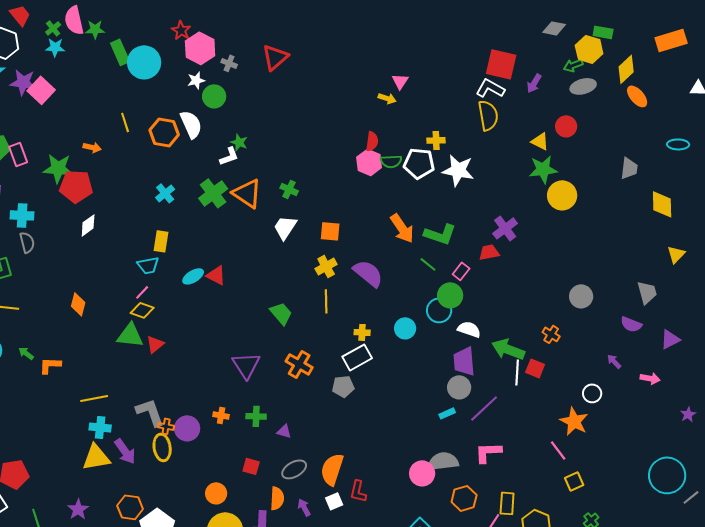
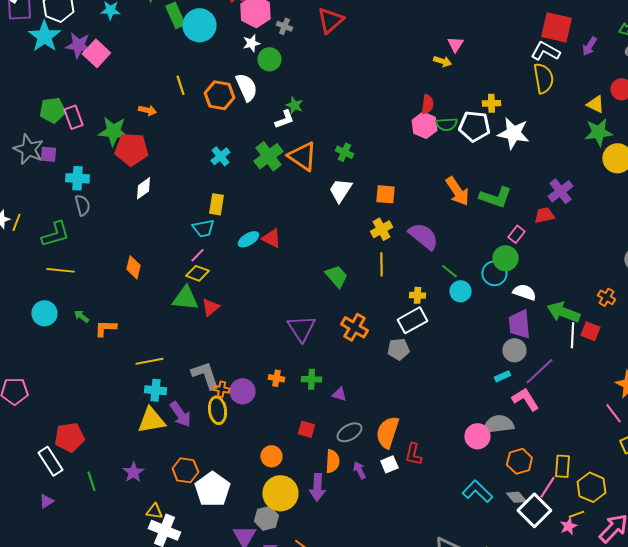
green line: (428, 264) -> (449, 271), moved
pink L-shape: (488, 452) -> (525, 399), moved, turned 60

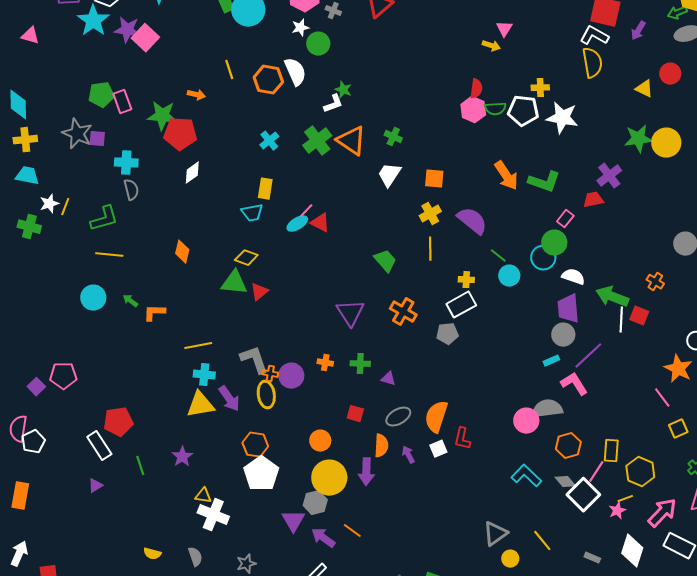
green star: (598, 132) -> (638, 139), moved
pink line: (197, 255) -> (306, 211), moved
orange hexagon: (185, 470) -> (255, 445), moved

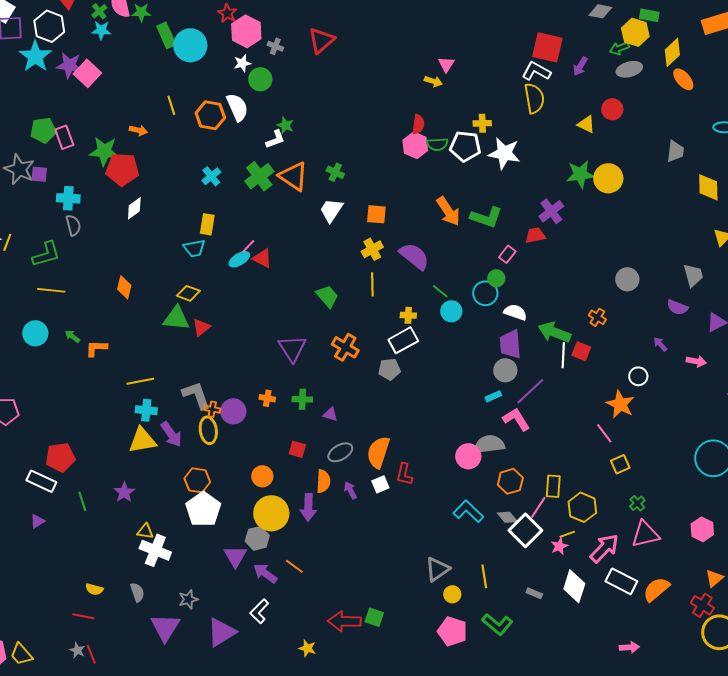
green circle: (554, 243) -> (496, 278), size x0.7
white rectangle: (99, 446) -> (41, 481), turned -32
yellow line: (542, 541) -> (484, 576), turned 30

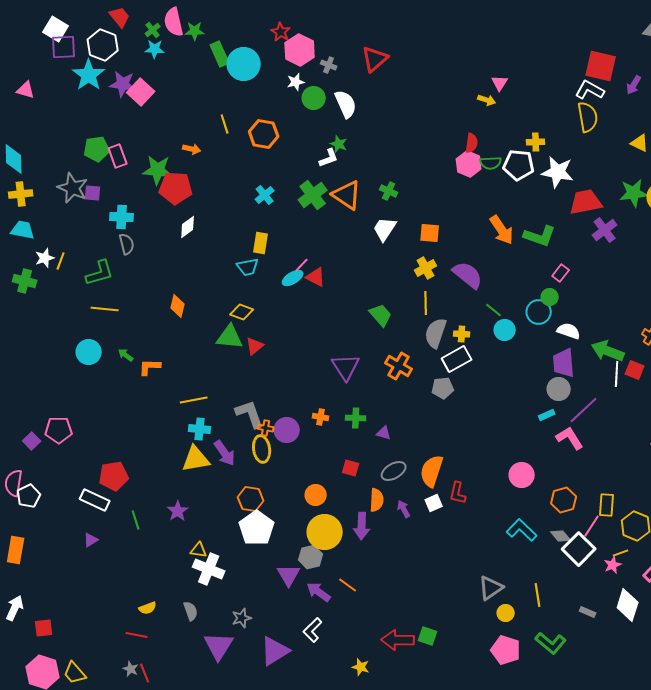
white semicircle: (237, 107) -> (346, 104), moved
red trapezoid: (535, 235) -> (586, 202), moved, size x1.6
gray semicircle: (489, 444) -> (436, 333), moved, turned -64
yellow semicircle: (94, 589) -> (148, 608), turned -36

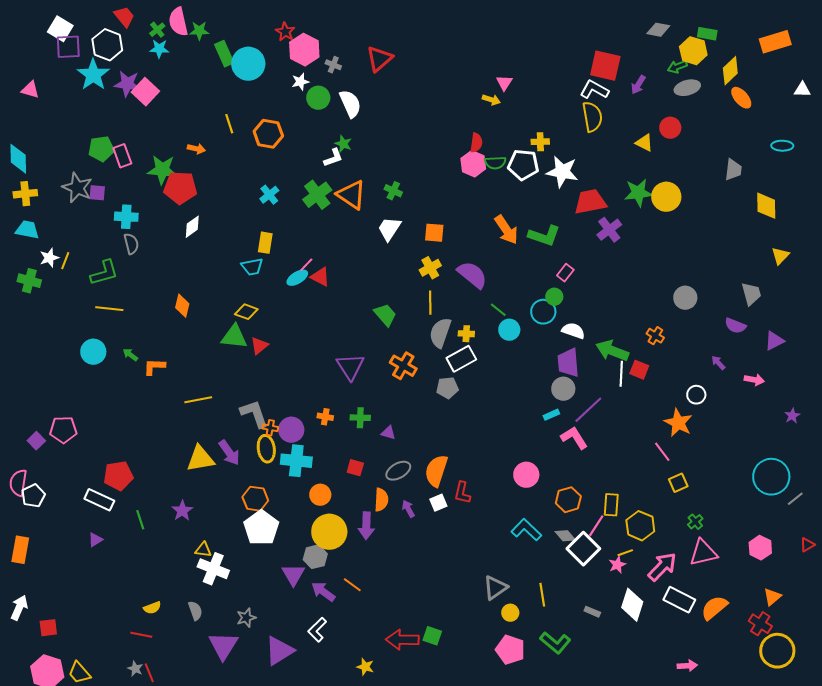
cyan cross: (200, 429) -> (296, 461), moved, size x1.4

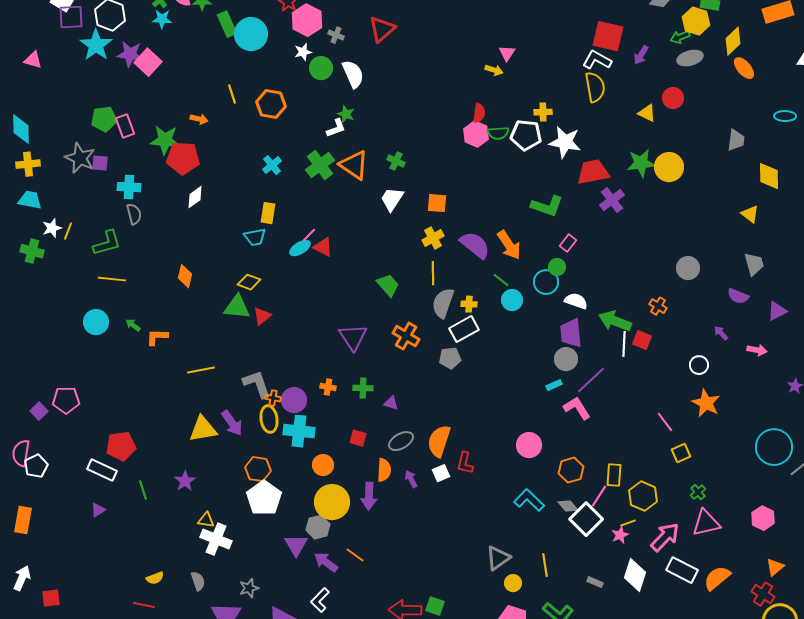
orange arrow: (506, 230) -> (509, 245), moved
yellow triangle: (780, 256) -> (750, 214), moved, turned -36
orange star: (678, 423) -> (706, 403), moved

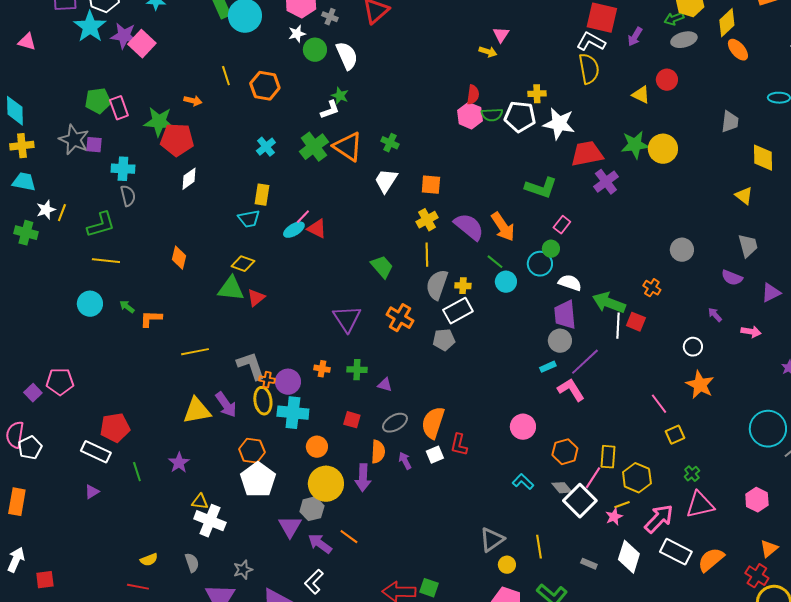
cyan L-shape: (529, 500) -> (523, 482), size x0.7

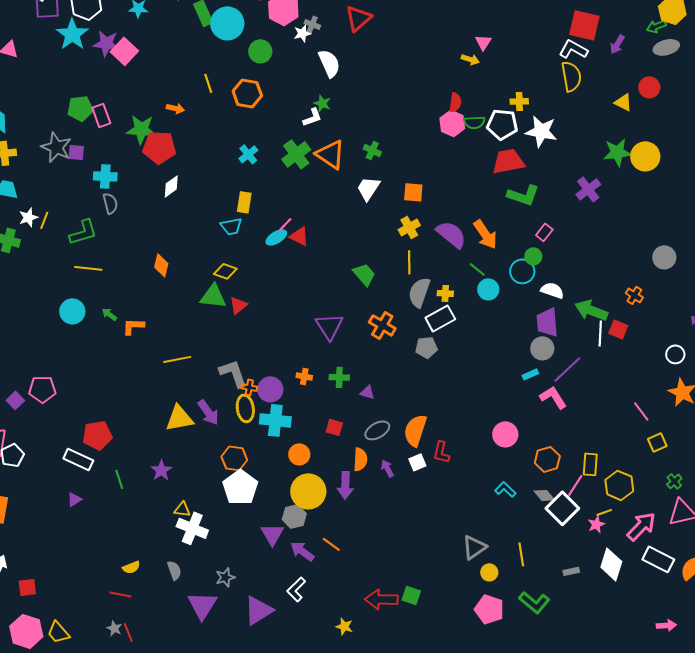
white star: (297, 34) -> (302, 33), moved
green circle: (315, 50) -> (260, 51), moved
red trapezoid: (587, 154) -> (508, 161), moved
gray rectangle: (589, 564) -> (571, 571), turned -35

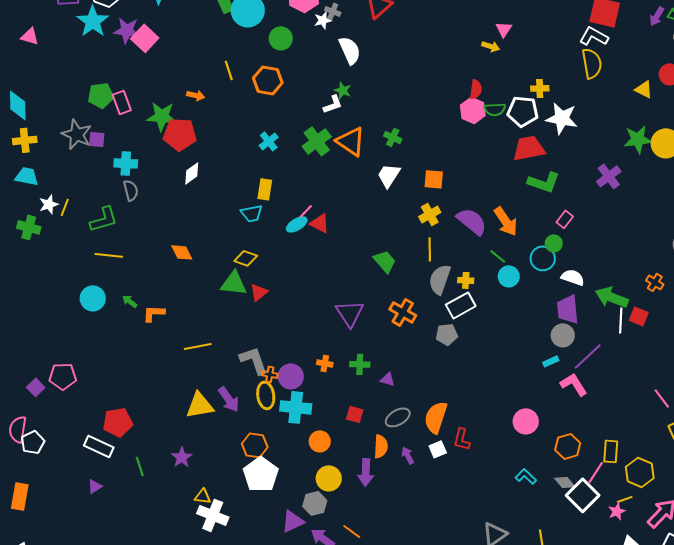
purple arrow: (617, 44) -> (657, 16), moved
orange diamond: (161, 265) -> (182, 252), turned -40
yellow circle: (308, 491) -> (329, 478), size x0.7
purple triangle: (272, 534) -> (293, 521), turned 35

